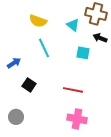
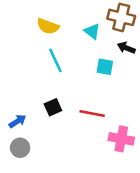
blue arrow: (14, 63) -> (17, 121), moved
black square: (29, 85) -> (53, 107), moved, turned 32
pink cross: (77, 119) -> (121, 139), moved

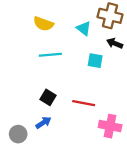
cyan line: (55, 60) -> (50, 55), turned -70
black square: (53, 107) -> (48, 97), turned -35
blue arrow: (17, 121) -> (43, 123), moved

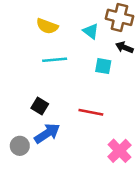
black square: (48, 97) -> (40, 106), moved
blue arrow: (43, 123) -> (47, 133), size x1.5
pink cross: (110, 126) -> (119, 151), moved, turned 35

